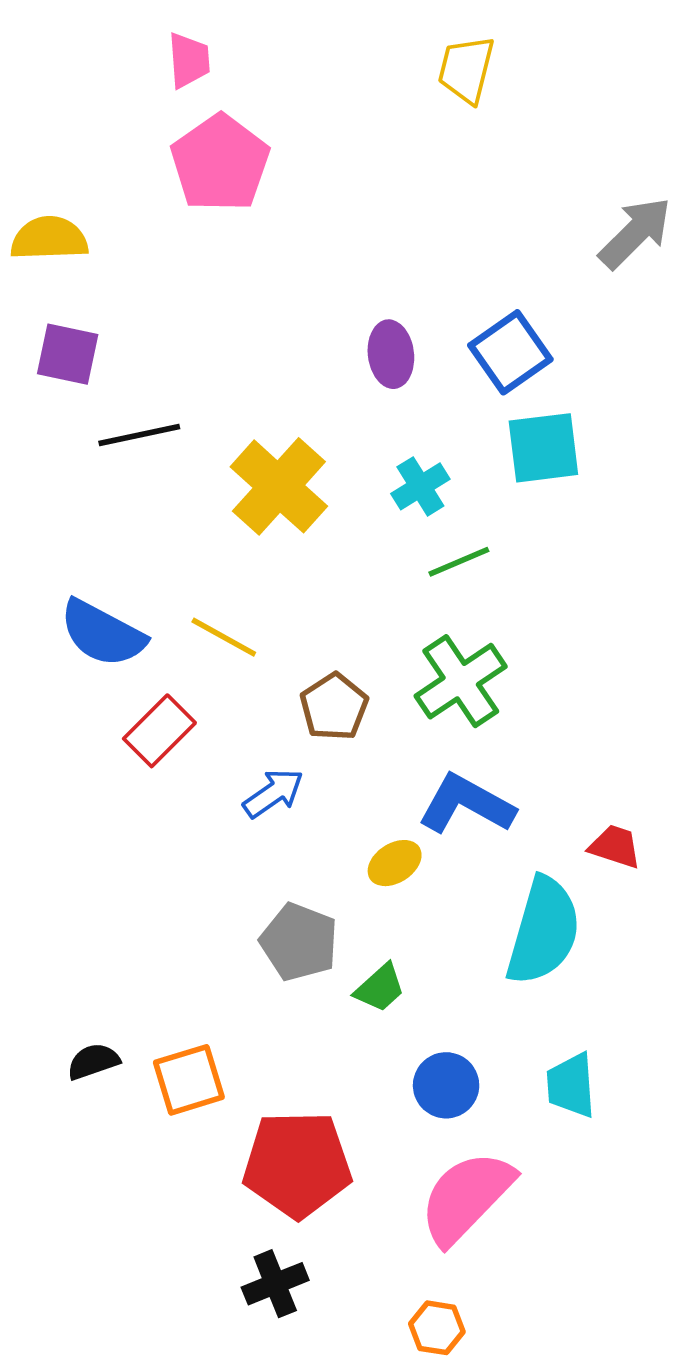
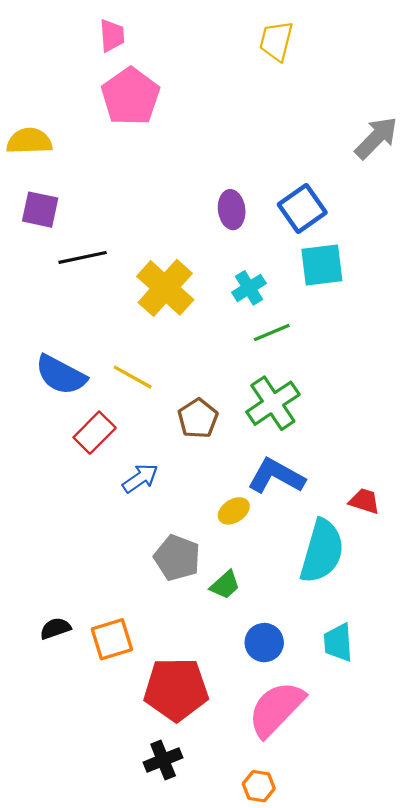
blue arrow: (273, 793) -> (140, 478), moved

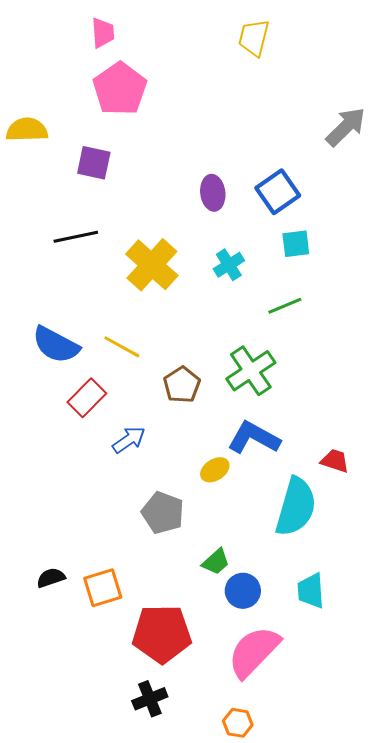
purple square: (40, 210) -> (94, 163), moved
cyan square: (322, 265) -> (296, 244), size x0.7
green line: (272, 332) -> (285, 306), moved
green trapezoid: (225, 585) -> (216, 562), moved

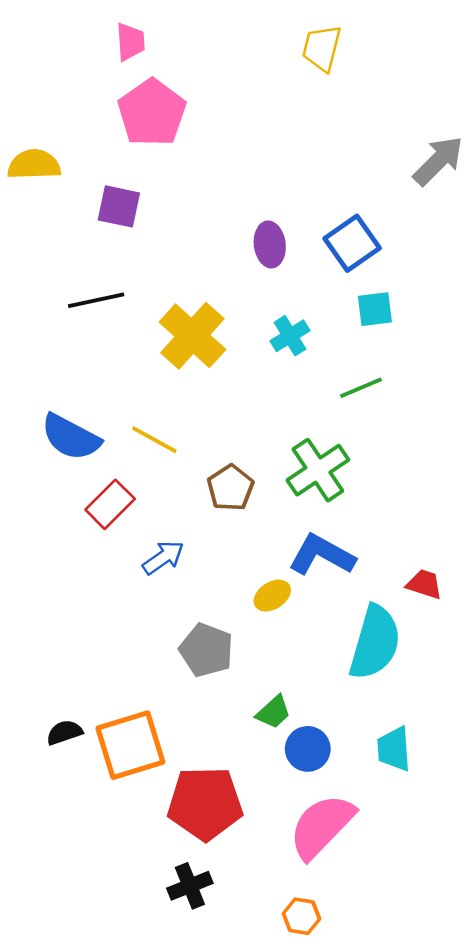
orange square: (103, 588) -> (130, 745), size x1.4

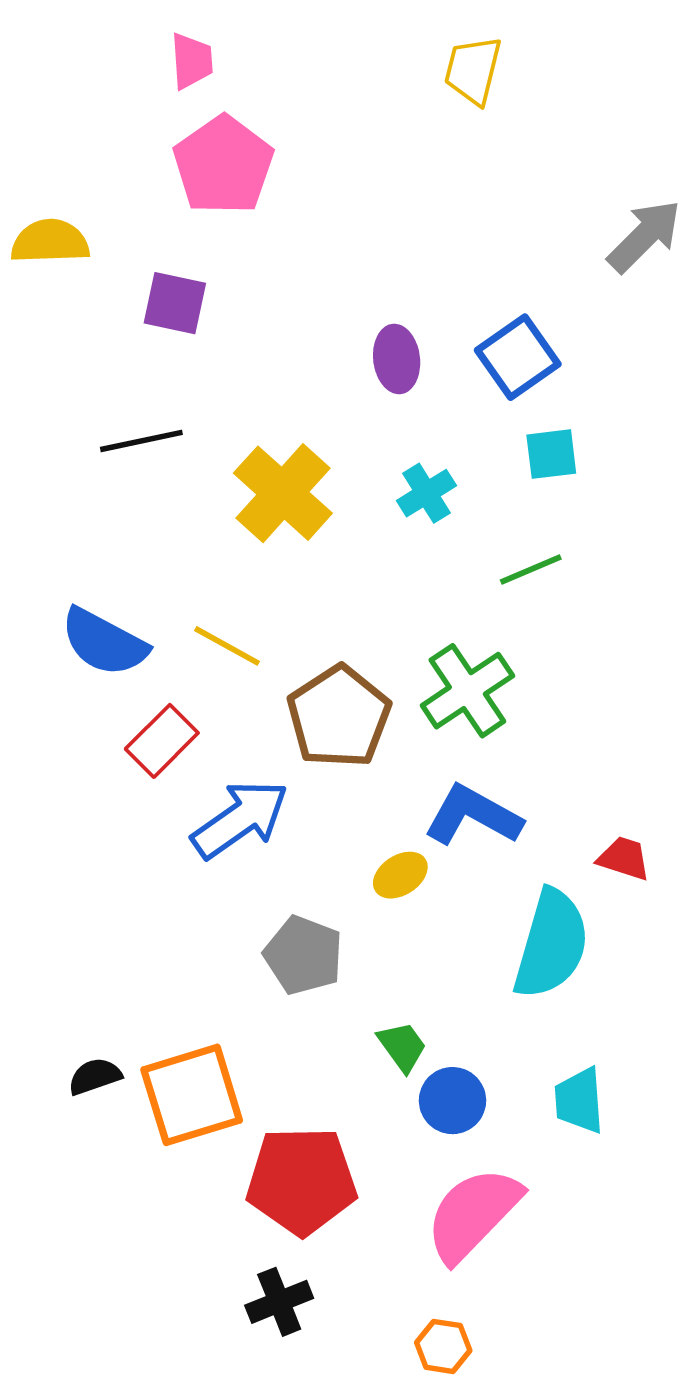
brown pentagon: (230, 488) -> (339, 717), size x1.5
blue arrow: (163, 558) -> (240, 819), size x1.6
green trapezoid: (274, 712) -> (402, 1047), turned -84

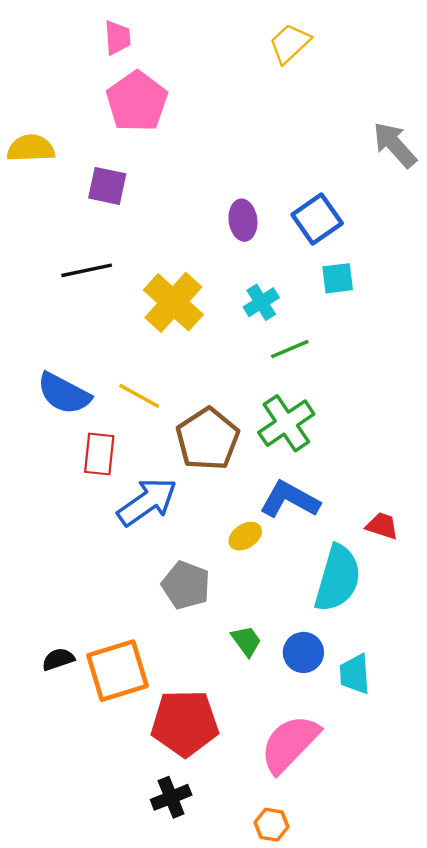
yellow trapezoid: (473, 70) -> (290, 43), turned 33
gray arrow: (644, 236) -> (395, 145), turned -87
green line: (531, 570) -> (290, 349), moved
red rectangle: (162, 741) -> (99, 454), turned -39
blue circle: (453, 1101) -> (303, 652), moved

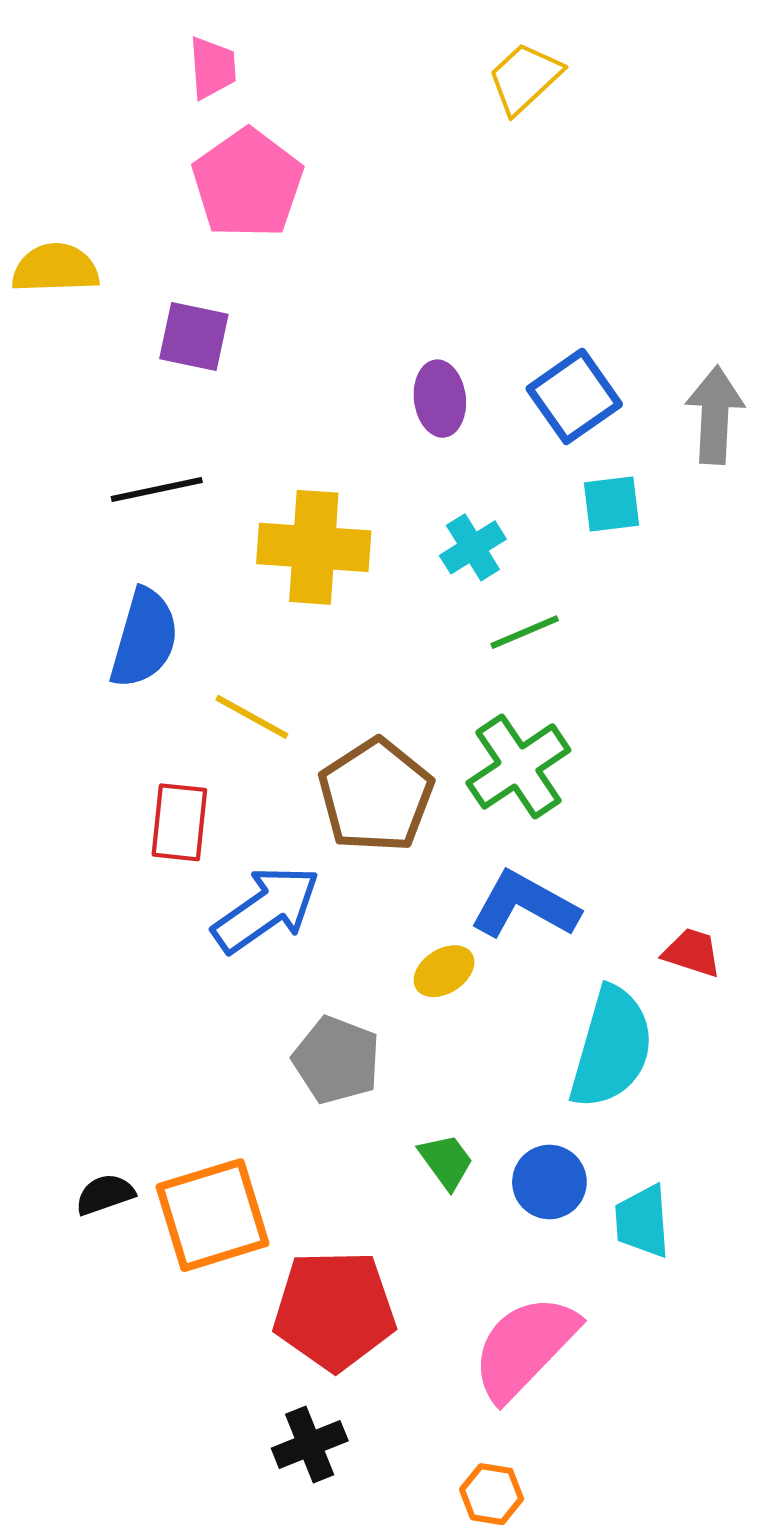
gray arrow: (395, 145) -> (715, 415), moved, turned 45
yellow cross: (173, 302) -> (314, 547), turned -38
blue semicircle: (64, 394) -> (144, 638), moved, turned -102

